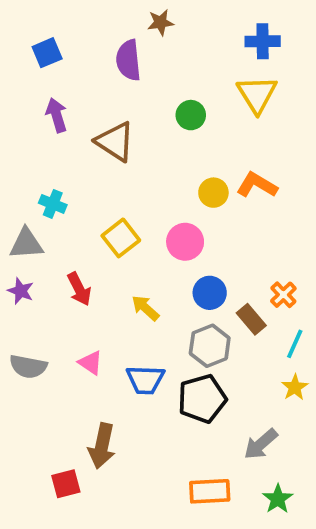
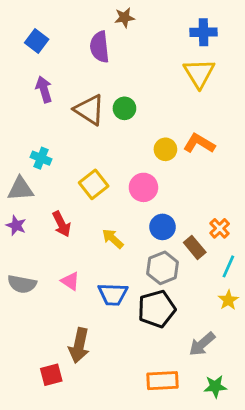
blue square: (47, 53) -> (37, 41), turned -30
green circle: (191, 115) -> (124, 108), moved
green star: (278, 499) -> (215, 386), turned 30

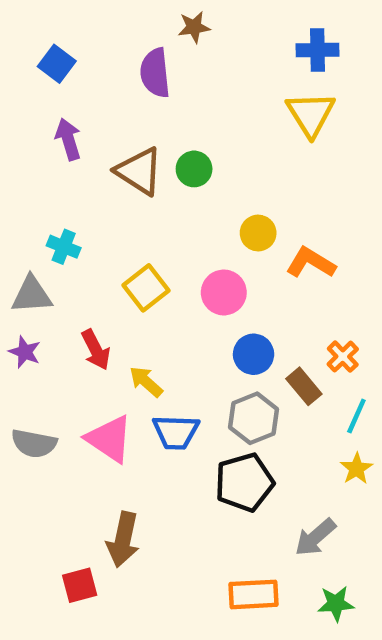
orange L-shape: (199, 143) -> (311, 263), moved
yellow arrow: (113, 239) -> (146, 382), moved
pink triangle: (70, 281) -> (109, 439), size x1.6
blue trapezoid: (113, 294) -> (176, 432), moved

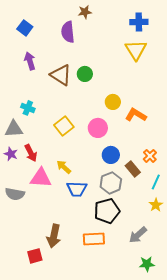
red arrow: (96, 350) -> (31, 153), moved
pink triangle: (109, 439) -> (41, 178), moved, turned -30
orange rectangle: (254, 594) -> (94, 239), moved

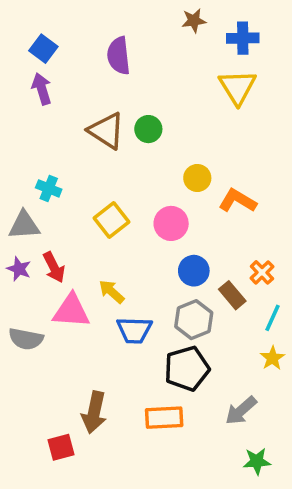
brown star: (85, 12) -> (194, 21), moved
purple arrow: (30, 61) -> (42, 89), moved

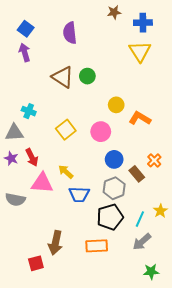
cyan line: (272, 318) -> (140, 219), moved

